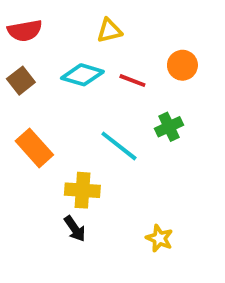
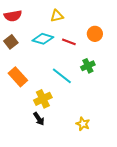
yellow cross: (82, 190) -> (43, 99), turned -30

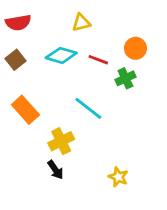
green cross: (88, 66) -> (125, 78), moved

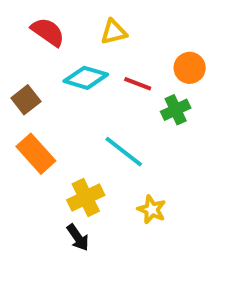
red semicircle: (18, 23) -> (48, 32), moved, turned -135
brown square: (15, 60) -> (26, 100), moved
yellow star: (118, 177) -> (152, 210), moved

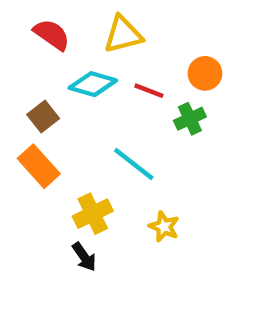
yellow triangle: (114, 32) -> (123, 35), size x1.4
brown square: (26, 100) -> (43, 117), moved

